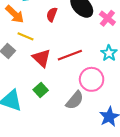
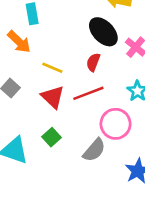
red semicircle: (52, 15) -> (93, 62), moved
yellow line: (25, 36) -> (52, 68), moved

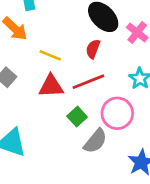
red triangle: (53, 97) -> (51, 86), turned -45
green square: (52, 137) -> (77, 117), moved

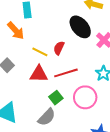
red semicircle: (93, 49) -> (59, 48), moved
gray semicircle: (95, 141) -> (47, 117), moved

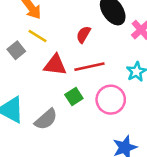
yellow line: (40, 52) -> (37, 36), moved
gray semicircle: (47, 117) -> (46, 119), moved

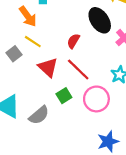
red triangle: (55, 65) -> (48, 67), turned 35
red line: (89, 67) -> (78, 70), turned 55

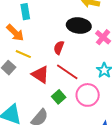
black ellipse: (100, 20) -> (79, 26), turned -40

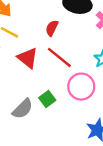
green square: (59, 97) -> (47, 99), moved

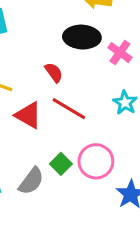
red semicircle: (52, 28) -> (54, 72), turned 126
pink circle: (81, 87) -> (96, 161), moved

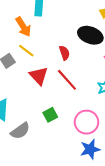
pink circle: (96, 161) -> (87, 122), moved
gray semicircle: (31, 181) -> (20, 131), moved

